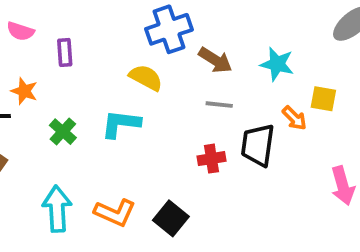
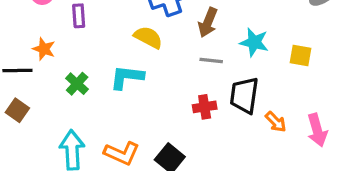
brown arrow: (215, 60) -> (208, 22), turned 80
cyan star: (277, 64) -> (254, 42), moved
orange arrow: (294, 118) -> (276, 122), moved

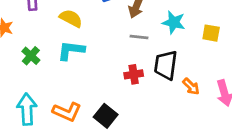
yellow semicircle: (148, 37) -> (71, 18), moved

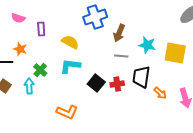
yellow square: (211, 33) -> (175, 53), size x1.6
cyan arrow: (27, 109) -> (29, 86), moved, size x0.7
black square: (106, 116) -> (96, 83), moved

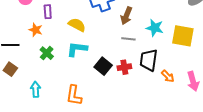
orange star: (20, 49) -> (36, 30), moved
cyan arrow: (29, 86) -> (36, 89), moved
orange L-shape: (67, 112) -> (74, 95), turned 75

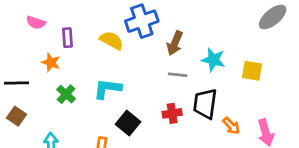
yellow semicircle: (77, 25) -> (112, 40), moved
yellow square: (183, 36) -> (252, 71), size x0.7
black square: (103, 66) -> (128, 123), moved

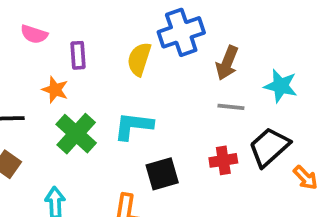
yellow semicircle: (112, 40) -> (139, 59), turned -100
green cross: (66, 94) -> (76, 134), size x1.5
black trapezoid: (205, 104) -> (269, 147), turned 40
black square: (128, 123) -> (162, 174), turned 35

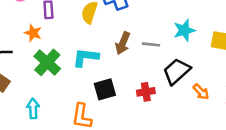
brown arrow: (227, 63) -> (123, 43), moved
cyan star: (281, 86) -> (184, 30), turned -30
red cross: (223, 160) -> (146, 92), moved

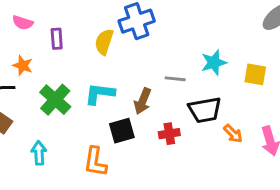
orange star: (33, 33) -> (23, 65), moved
brown arrow: (123, 43) -> (143, 101), moved
black trapezoid: (177, 71) -> (205, 110), turned -148

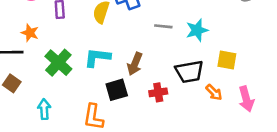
yellow square: (255, 74) -> (227, 60), moved
gray line: (175, 79) -> (163, 26), moved

